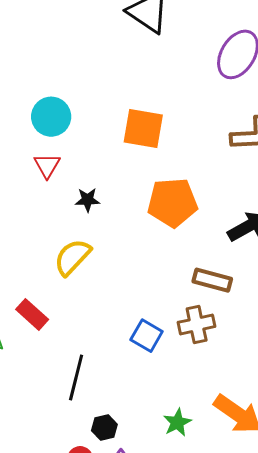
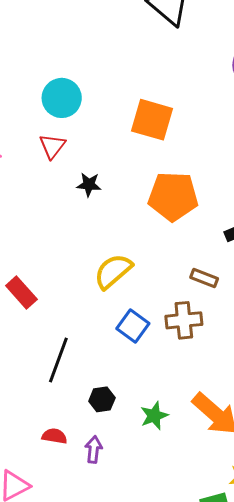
yellow semicircle: (72, 257) -> (113, 271), moved
brown rectangle: (212, 280) -> (204, 278), size x0.7
black hexagon: (104, 427) -> (102, 399), moved

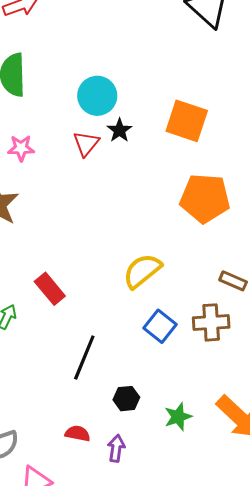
black star: (89, 185) -> (119, 130), moved, turned 30

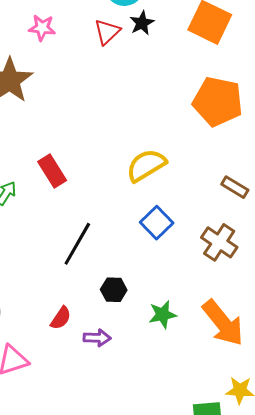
brown cross: (211, 322) -> (219, 242), moved, turned 30
red semicircle: (78, 433) -> (61, 318), turned 105
purple arrow: (116, 448) -> (97, 338), turned 76

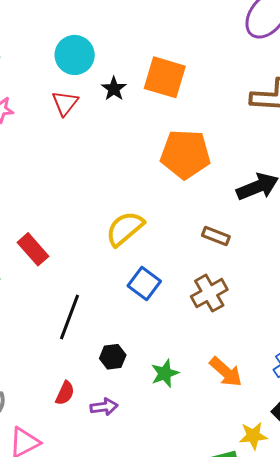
black star: (142, 23) -> (114, 89), moved
brown cross: (219, 242) -> (209, 293), turned 36
orange arrow: (223, 323) -> (226, 372), size x0.7

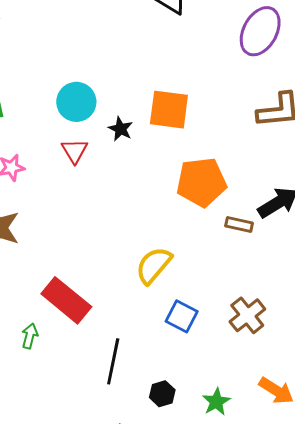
brown rectangle: (216, 236) -> (239, 224), moved
red rectangle: (33, 249) -> (66, 300), size x1.5

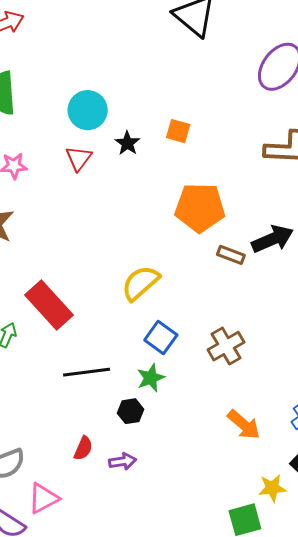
orange square: (169, 110) -> (178, 131), size x0.6
black line: (113, 361) -> (87, 372), turned 63
green star: (216, 402) -> (151, 378), moved

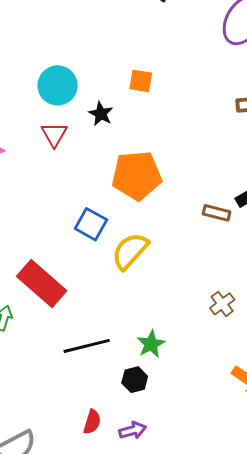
orange square: (178, 131) -> (141, 81), moved
orange pentagon: (200, 208) -> (137, 175), moved
blue square: (161, 338) -> (91, 224), moved
brown cross: (226, 346) -> (222, 304), size x0.7

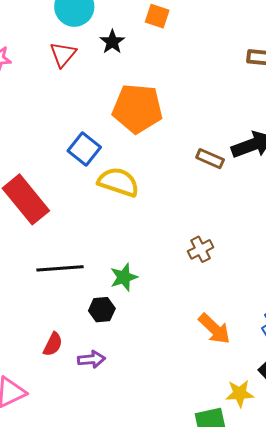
yellow semicircle: (130, 251) -> (118, 182), turned 57

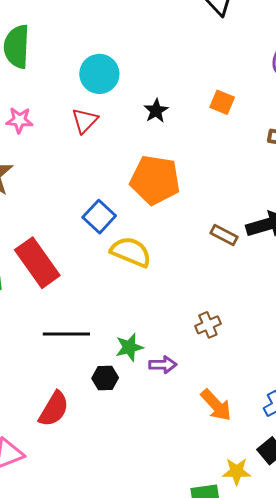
orange square: (157, 16) -> (222, 102), moved
black star: (112, 42) -> (156, 111), moved
red semicircle: (53, 344) -> (54, 409), size x1.5
purple arrow: (91, 359) -> (163, 365), moved

